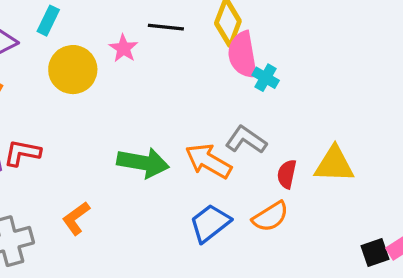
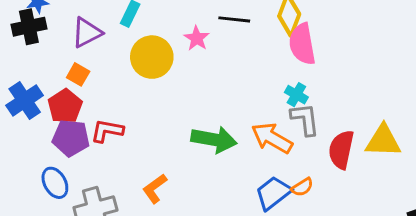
cyan cross: (266, 78) -> (296, 95), moved
gray L-shape: (246, 140) -> (305, 119), turned 48
red semicircle: (287, 174) -> (341, 150), size x1.5
orange semicircle: (270, 217) -> (302, 187), moved, size x0.7

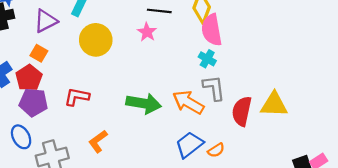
pink star: (197, 38) -> (147, 32), moved
cyan cross: (296, 95) -> (207, 59), moved
red L-shape: (107, 131) -> (77, 97), moved
orange semicircle: (302, 187) -> (216, 150), moved

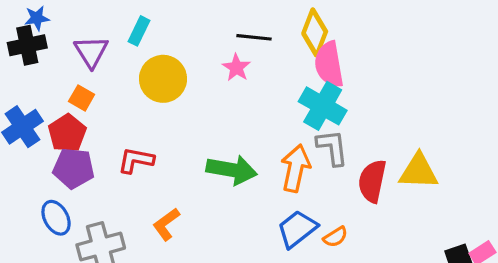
purple triangle: (46, 21) -> (91, 52), turned -35
cyan cross: (207, 59) -> (323, 106), size x1.8
orange arrow: (188, 102) -> (296, 168), turned 72

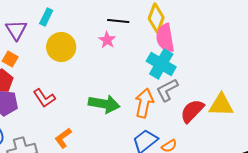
gray L-shape: (332, 147) -> (167, 90), turned -110
red L-shape: (136, 160) -> (44, 98), turned -135
red semicircle: (372, 181) -> (192, 111), turned 32

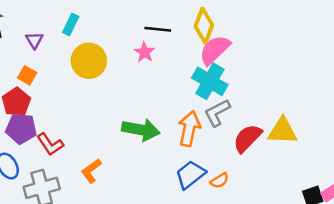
purple triangle: (16, 30) -> (34, 40), size x0.7
pink semicircle: (165, 38) -> (215, 50), turned 56
red L-shape: (44, 98) -> (50, 144), moved

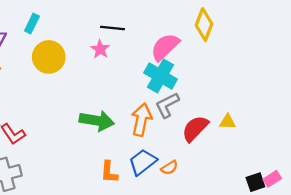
yellow diamond: (204, 26) -> (204, 25), moved
yellow triangle: (282, 131) -> (228, 122), size x0.6
orange L-shape: (91, 171) -> (109, 172), moved, turned -50

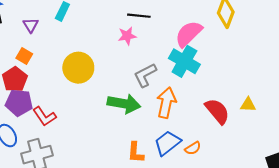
pink star: (100, 49) -> (127, 36), turned 30
yellow circle: (49, 57) -> (78, 68), moved
gray L-shape: (167, 105) -> (145, 75), moved
red semicircle: (195, 128) -> (217, 111), turned 96

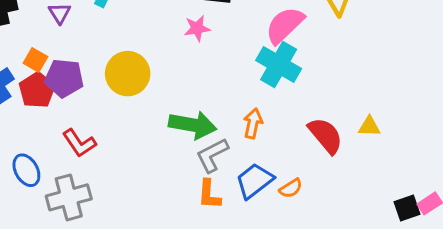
orange square: (24, 56) -> (35, 60), moved
gray L-shape: (145, 75) -> (212, 155), moved
purple pentagon: (19, 103) -> (64, 78), moved
orange arrow: (166, 103) -> (253, 123), size x0.7

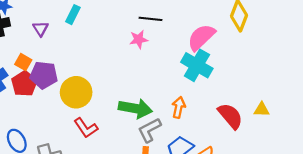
yellow circle: (128, 74) -> (76, 92), moved
red L-shape: (79, 143) -> (86, 128), moved

